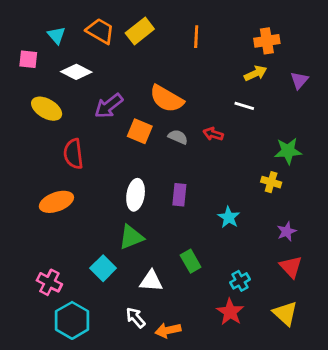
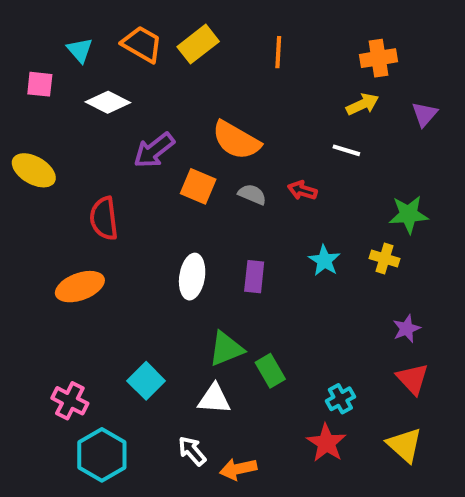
yellow ellipse: (47, 109) -> (34, 170), moved
cyan star: (229, 217) -> (324, 261), moved
green triangle: (131, 237) -> (226, 349), moved

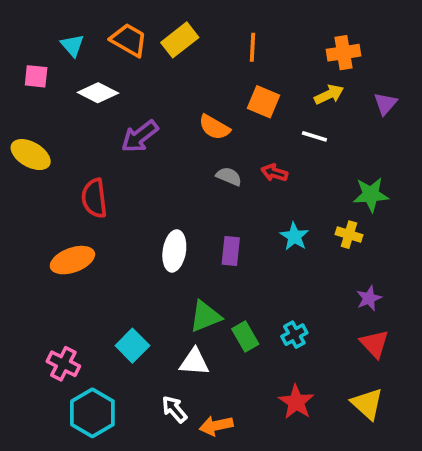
orange semicircle: (236, 140) -> (214, 127), size x0.7
orange square: (198, 186) -> (263, 102), moved
cyan cross: (340, 399) -> (294, 335), moved

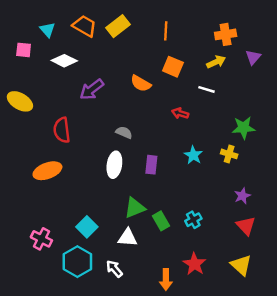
purple triangle: (385, 104) -> (253, 57), moved
gray semicircle: (229, 176) -> (124, 132), moved
cyan hexagon: (92, 413) -> (77, 262), moved
orange arrow: (216, 426) -> (166, 280), moved, turned -78

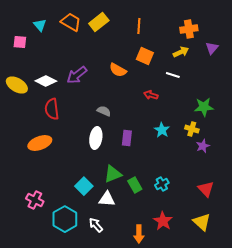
white diamond: (64, 61) -> (46, 81), moved
purple star: (242, 196) -> (203, 146), moved
cyan square: (87, 227) -> (84, 186), moved

